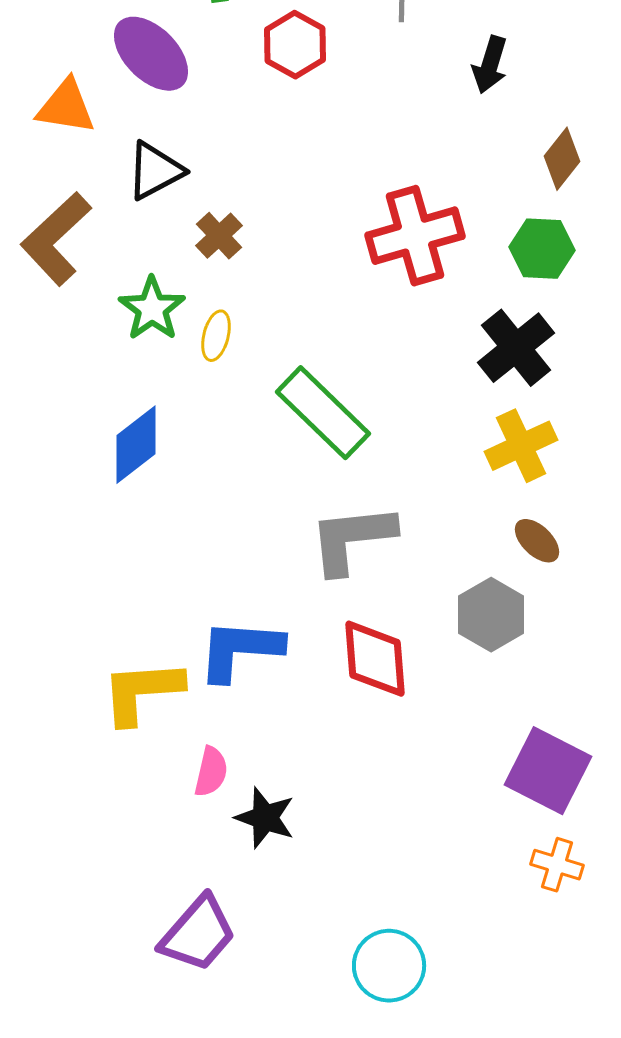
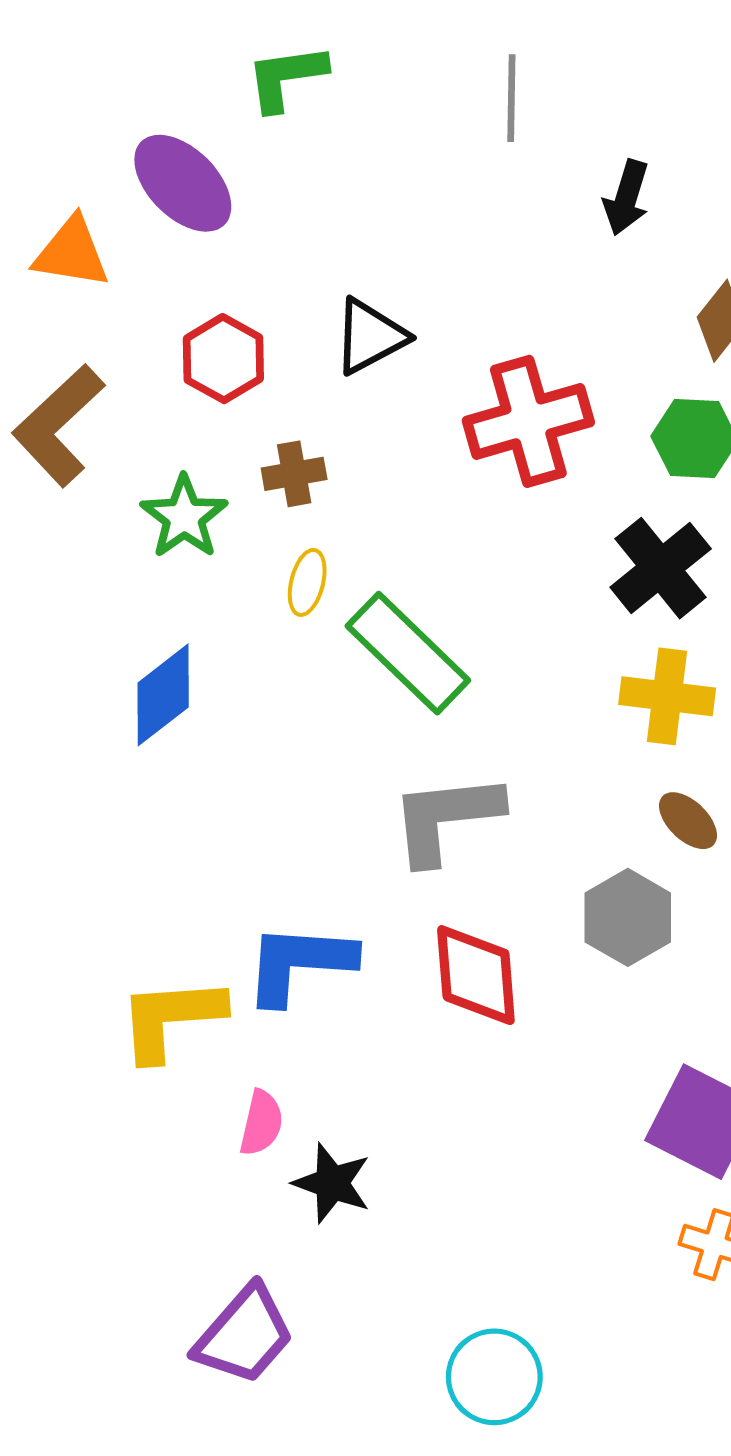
red hexagon: (295, 45) -> (223, 359), moved
black triangle: (155, 171) -> (370, 336), moved
brown cross: (219, 236) -> (294, 474), moved, turned 33
yellow ellipse: (216, 336) -> (307, 582), moved
yellow cross: (521, 446) -> (667, 696), turned 32

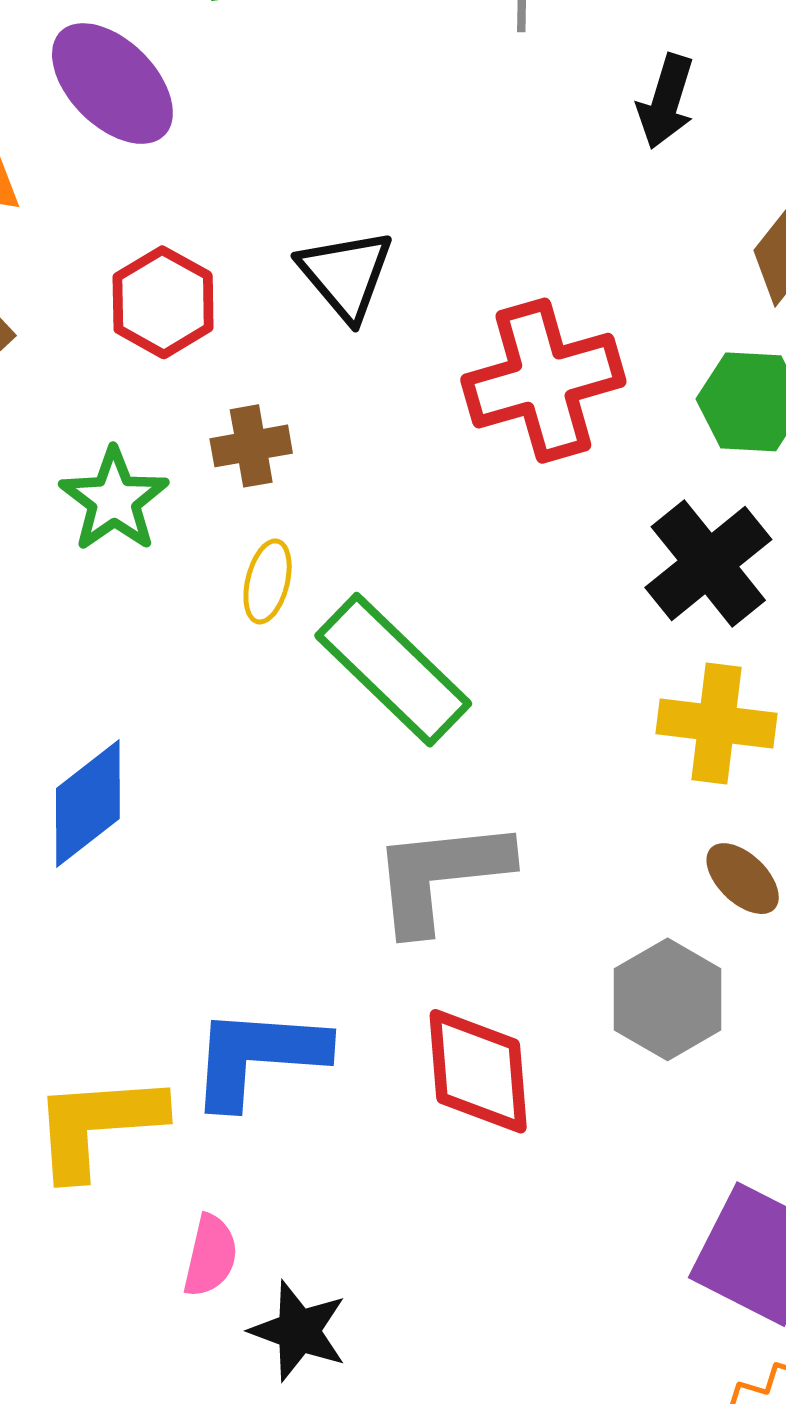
black triangle: (370, 336) -> (346, 275), turned -42
blue diamond: (163, 695) -> (88, 803), moved

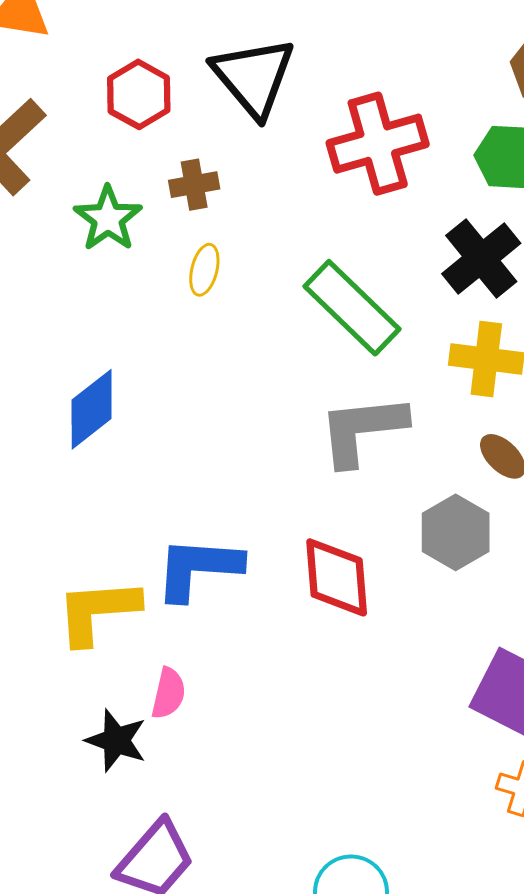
black triangle: (346, 275) -> (254, 77), size x1.4
green rectangle: (393, 670) -> (352, 308), moved
gray L-shape: (441, 875) -> (362, 430), moved
black star: (299, 1331) -> (116, 740), moved

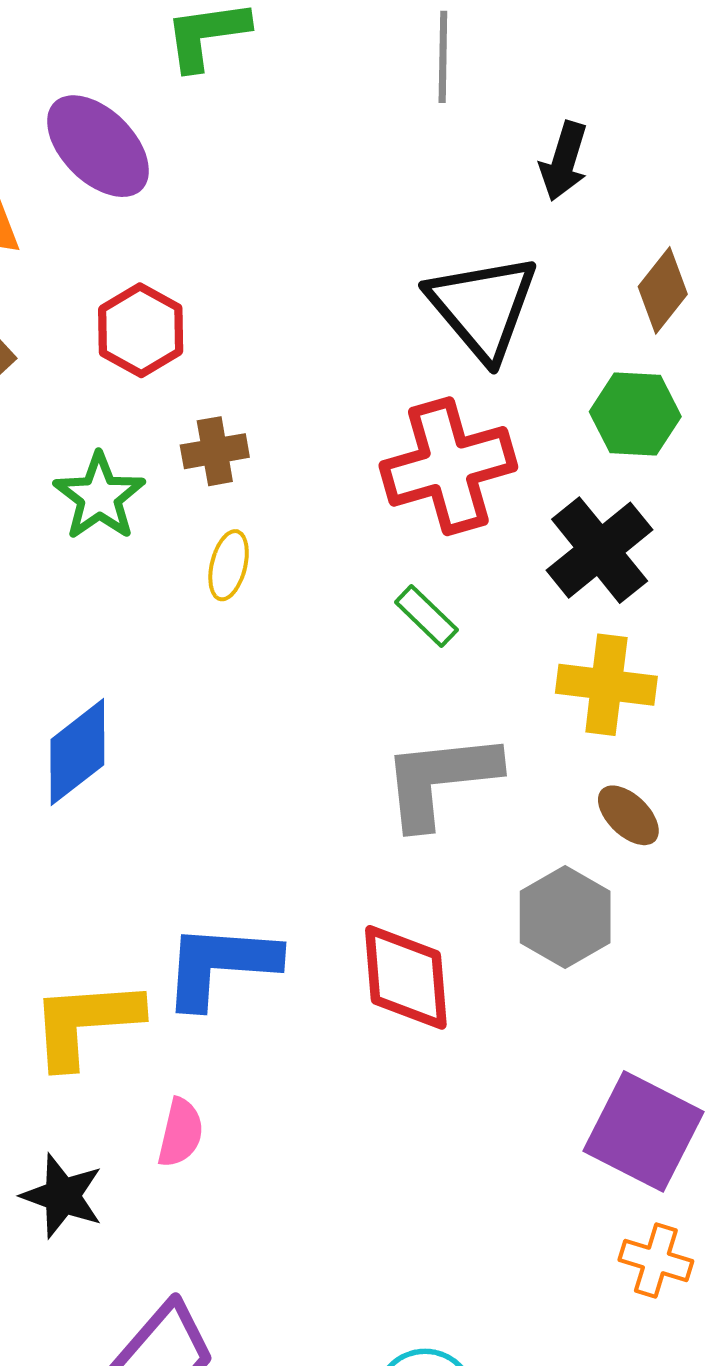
black triangle: (254, 77) -> (483, 307), moved
red cross: (378, 144) -> (448, 466), moved
green rectangle: (352, 308) -> (426, 616), size x0.5
black star: (116, 740) -> (62, 1196), moved

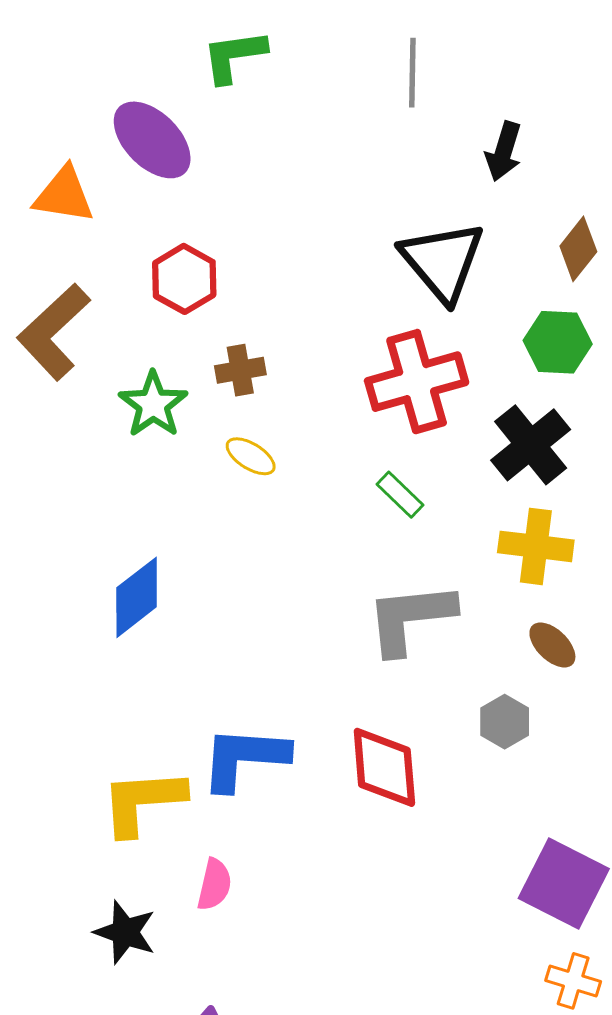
yellow ellipse: (229, 565) -> (251, 456), turned -72
gray hexagon: (565, 917) -> (505, 722), size x0.7

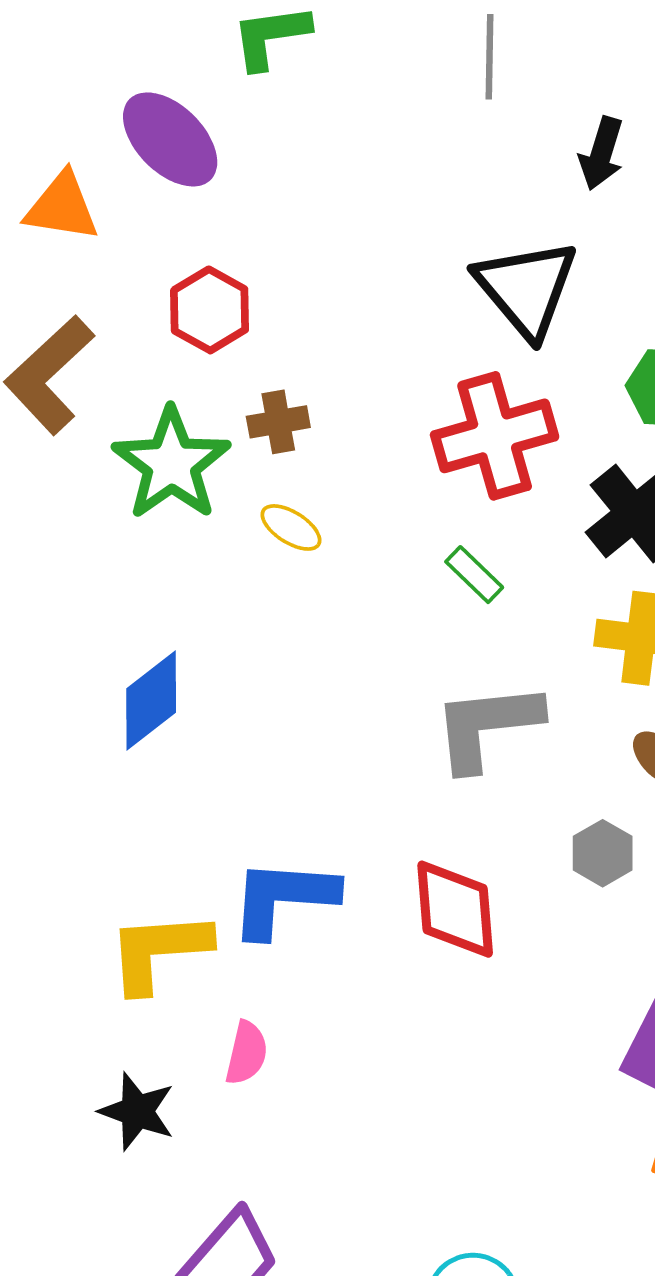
green star: (153, 404) -> (171, 464), size x1.4

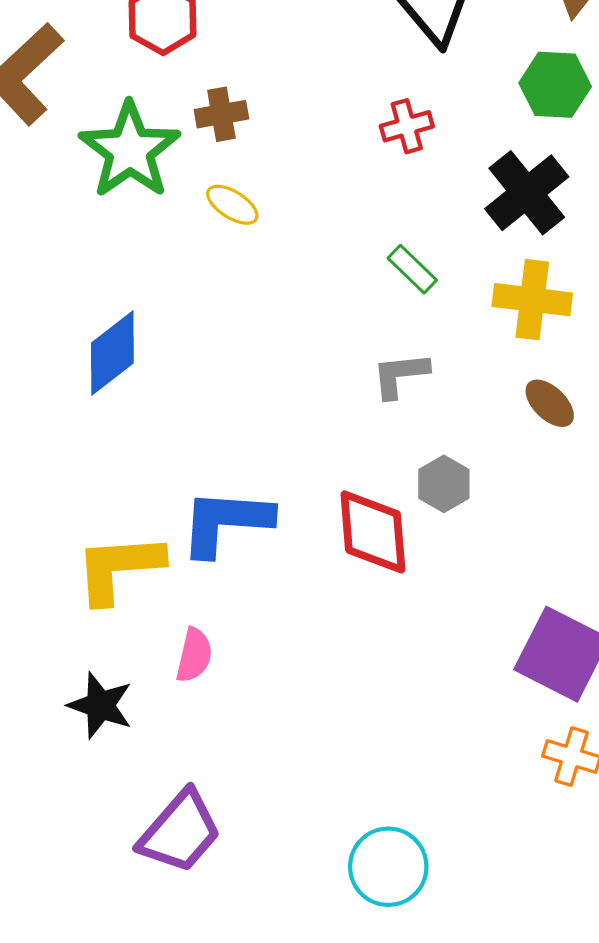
red cross: (495, 436) -> (407, 126), size x0.5
green rectangle: (474, 575) -> (412, 269), moved
gray L-shape: (487, 726) -> (400, 375), size x0.6
gray hexagon: (603, 853) -> (444, 484), moved

